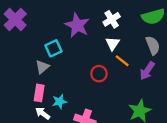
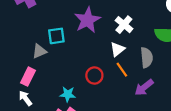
white cross: (112, 19) -> (124, 25), turned -35
gray semicircle: (153, 45) -> (147, 58), moved
cyan star: (59, 102) -> (68, 94), moved

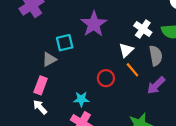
white cross: (124, 25) -> (143, 29), moved

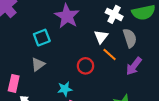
gray triangle: (49, 59) -> (38, 64), moved
pink rectangle: (41, 85) -> (14, 83), moved

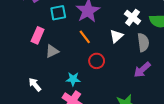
cyan square: (42, 38) -> (58, 13), moved
orange line: (110, 54) -> (85, 37), moved
pink rectangle: (14, 83) -> (38, 35), moved

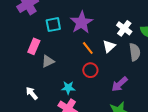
orange line: (85, 37) -> (88, 48), moved
purple arrow: (142, 70) -> (120, 84), moved

